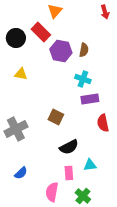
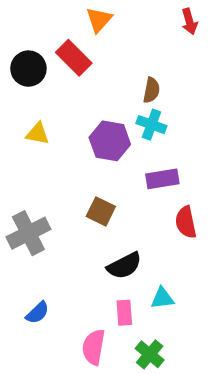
purple hexagon: (61, 51) -> (110, 141), moved
cyan cross: (83, 79) -> (151, 125), moved

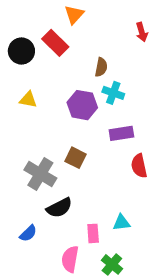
red arrow: (189, 21) -> (142, 32), moved
brown semicircle: (151, 90) -> (101, 67), moved
gray cross: (28, 233) -> (40, 174), moved, turned -32
black semicircle: (124, 266) -> (59, 208), moved

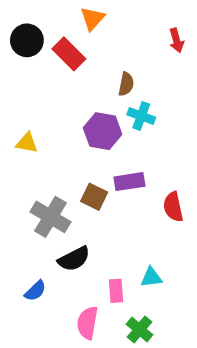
black circle: (21, 51) -> (27, 40), moved
yellow triangle: (28, 100) -> (27, 143), moved
purple rectangle: (121, 133) -> (129, 182), moved

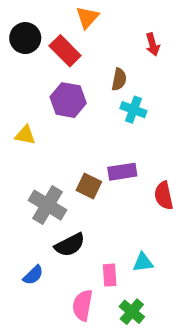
red arrow: (177, 40) -> (153, 44), moved
purple hexagon: (103, 131) -> (68, 100), moved

